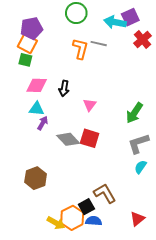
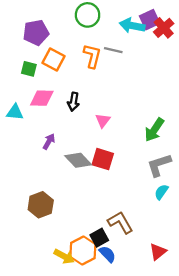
red cross: (143, 40) -> (164, 28), moved
orange square: (27, 44) -> (54, 59), moved
cyan triangle: (37, 109) -> (15, 112), moved
blue semicircle: (94, 221) -> (107, 254), turned 42

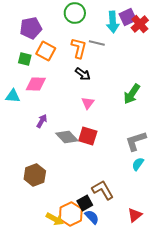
cyan arrow: (132, 25) -> (113, 22), turned -105
black arrow: (73, 102) -> (83, 74), moved, turned -63
green arrow: (154, 130) -> (132, 94), moved

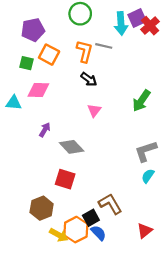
red square: (88, 136) -> (65, 179), moved
brown hexagon: (35, 175) -> (42, 208), moved

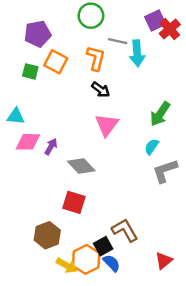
cyan arrow: (121, 23) -> (137, 53), moved
gray line: (104, 46) -> (118, 41), moved
pink diamond: (38, 90) -> (28, 142), moved
pink triangle: (94, 110) -> (107, 125), size x1.5
cyan semicircle: (148, 176) -> (152, 147), moved

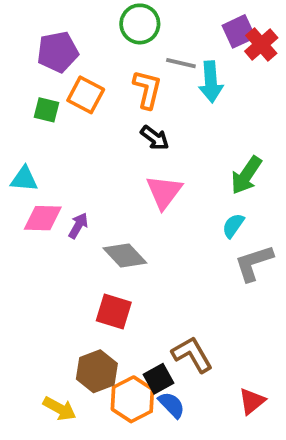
brown hexagon: (47, 235) -> (97, 371), moved
yellow arrow: (67, 265) -> (60, 409), moved

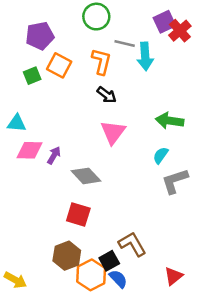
green square: (46, 110) -> (32, 76), turned -36
green arrow: (246, 175) -> (170, 121), turned 64
yellow arrow: (60, 409) -> (15, 280), moved

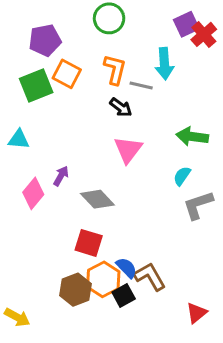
gray line: (125, 44) -> (141, 85), moved
green square: (32, 76) -> (36, 85), size x1.6
pink diamond: (29, 150) -> (33, 193), moved, turned -52
orange hexagon: (91, 275) -> (103, 279), moved
blue semicircle: (118, 279) -> (127, 268), moved

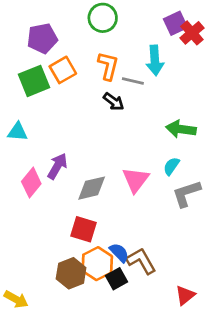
orange square: (67, 74) -> (63, 70), turned 32
pink triangle: (128, 150) -> (136, 180), moved
purple arrow: (61, 176) -> (57, 166), size x1.4
gray diamond: (97, 199) -> (92, 188), turned -60

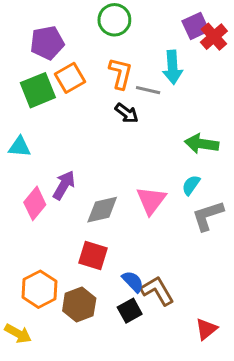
orange hexagon: (97, 264) -> (39, 289), moved

